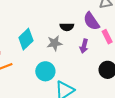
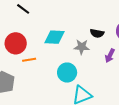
cyan diamond: (26, 39) -> (54, 37), turned 35

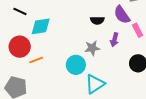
cyan diamond: (54, 37) -> (41, 26), moved
gray star: (82, 47) -> (92, 48), moved

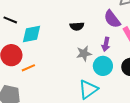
black semicircle: (97, 20) -> (77, 26), moved
cyan circle: (76, 65) -> (103, 66), moved

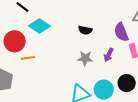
cyan diamond: (31, 34) -> (39, 26), turned 30
cyan circle: (103, 66) -> (104, 90), moved

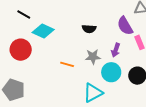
orange line: (28, 58) -> (67, 64), moved, turned 32
cyan circle: (104, 90) -> (111, 72), moved

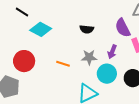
red circle: (21, 50) -> (24, 61), moved

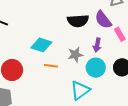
cyan diamond: (41, 29) -> (41, 45), moved
black semicircle: (87, 29) -> (78, 21), moved, size x1.5

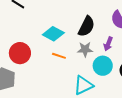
black semicircle: (78, 21) -> (86, 26), moved, turned -70

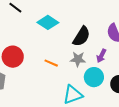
cyan diamond: (53, 34) -> (48, 22), moved

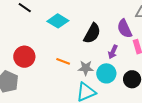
gray star: (78, 59) -> (86, 68), moved

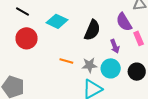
purple arrow: (113, 52) -> (115, 46), turned -40
red circle: (24, 57) -> (27, 38), moved

